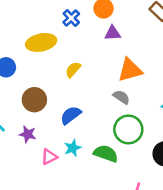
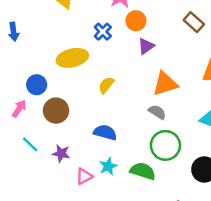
purple triangle: (113, 33) -> (146, 46), turned -30
brown circle: (34, 100) -> (56, 111), moved
blue semicircle: (71, 115) -> (105, 132), turned 55

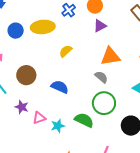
blue circle: (37, 85) -> (16, 31), moved
brown circle: (56, 111) -> (26, 75), moved
purple star: (61, 153) -> (22, 107), moved
cyan star: (108, 166) -> (58, 126), moved

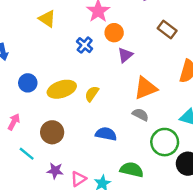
yellow ellipse: (43, 27) -> (62, 89), moved
blue semicircle: (60, 87) -> (106, 134), moved
green circle: (104, 103) -> (165, 142), moved

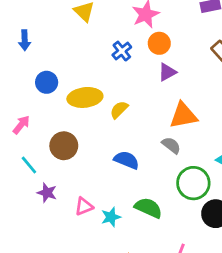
purple star: (55, 171) -> (47, 193), moved

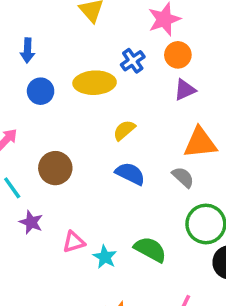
blue arrow: (25, 40) -> (27, 50), moved
yellow ellipse: (85, 97) -> (95, 83), moved
blue semicircle: (127, 160) -> (130, 174), moved
cyan star: (111, 217) -> (105, 257), turned -30

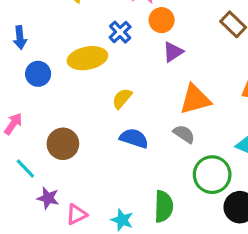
pink triangle: (74, 242) -> (76, 214), moved
green semicircle: (150, 249) -> (164, 206), turned 72

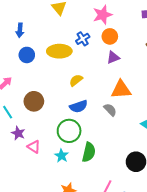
blue semicircle: (134, 138) -> (79, 106), turned 132
green circle: (212, 175) -> (69, 131), moved
pink triangle: (76, 214) -> (34, 147), turned 48

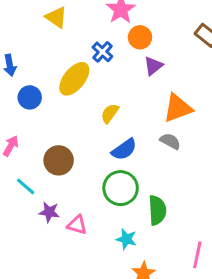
yellow ellipse: (59, 51) -> (74, 79), turned -35
cyan star: (62, 156) -> (126, 239), moved

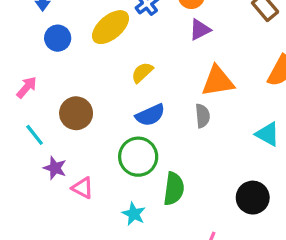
gray semicircle: (170, 141) -> (203, 116), turned 45

